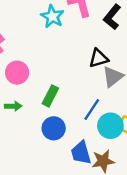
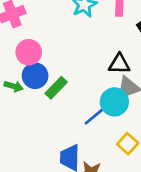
cyan circle: (110, 126) -> (114, 102), moved
blue circle: (54, 128) -> (35, 76), moved

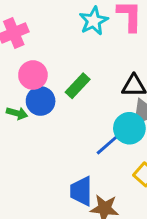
green rectangle: (56, 88) -> (78, 86), moved

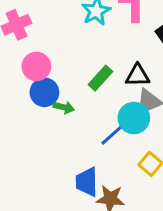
green rectangle: (78, 86) -> (100, 78), moved
green arrow: (17, 113) -> (64, 107), moved

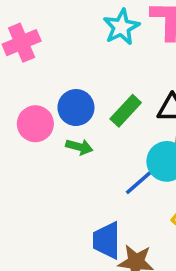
pink circle: (36, 66) -> (35, 124), moved
blue circle: (44, 92) -> (76, 108), moved

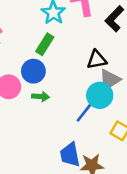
green rectangle: (126, 111) -> (45, 44), moved

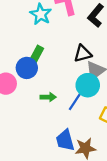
green rectangle: (45, 44) -> (36, 55), moved
green arrow: (40, 97) -> (48, 97), moved

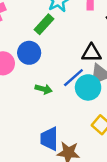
green rectangle: (36, 55) -> (44, 24), moved
blue line: (76, 101) -> (73, 78), moved

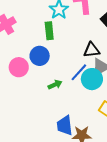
green rectangle: (44, 24) -> (49, 31), turned -42
green arrow: (44, 89) -> (55, 85), turned -32

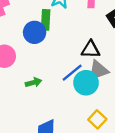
blue circle: (40, 56) -> (35, 32), moved
green arrow: (55, 85) -> (33, 82), moved

